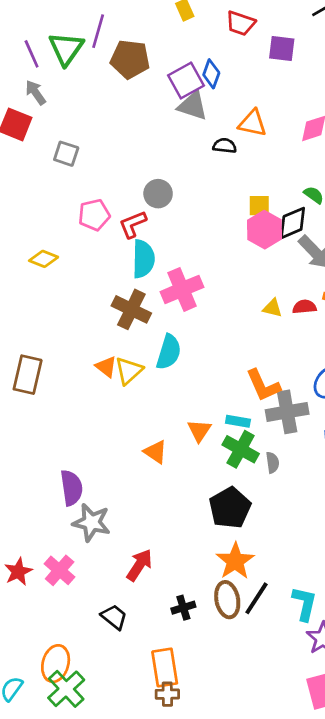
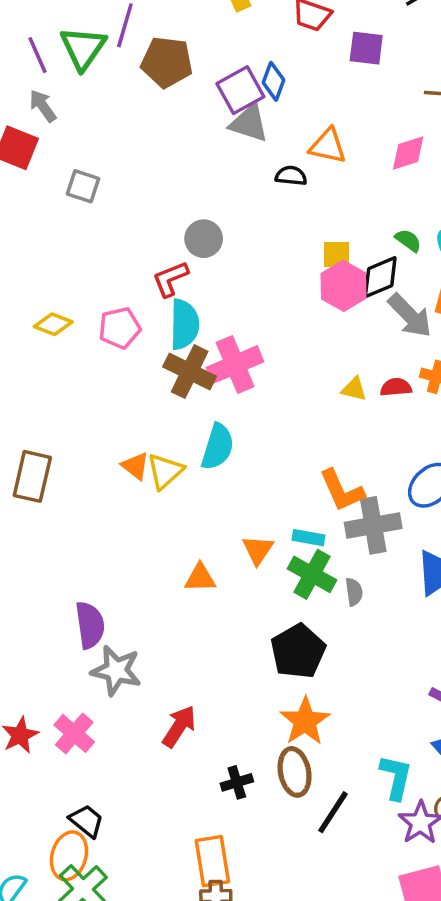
pink pentagon: (94, 215) -> (120, 328), moved
brown cross: (131, 309) -> (190, 372), moved
orange triangle: (155, 452) -> (200, 578), turned -35
black line: (257, 598) -> (333, 812), moved
black trapezoid: (114, 617) -> (86, 821), moved

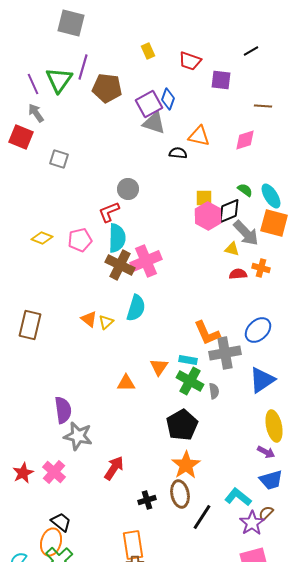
yellow triangle: (354, 389) -> (232, 249), moved
yellow triangle: (165, 471) -> (106, 322), size x0.7
cyan L-shape: (396, 777) -> (238, 497), turned -64

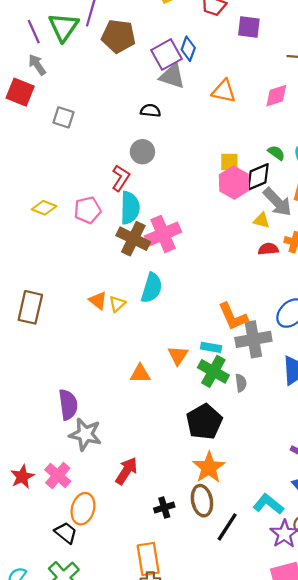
black semicircle: (178, 153) -> (150, 111), moved
red L-shape: (109, 212) -> (121, 178), turned 145
orange ellipse: (51, 542) -> (83, 509), moved

